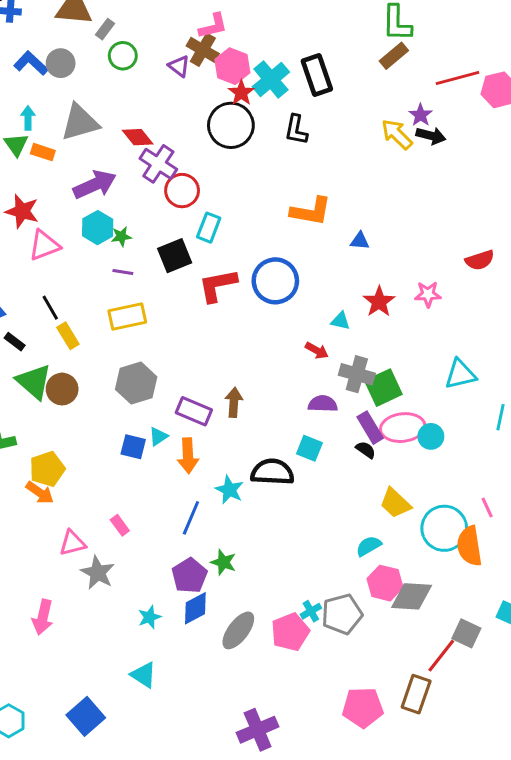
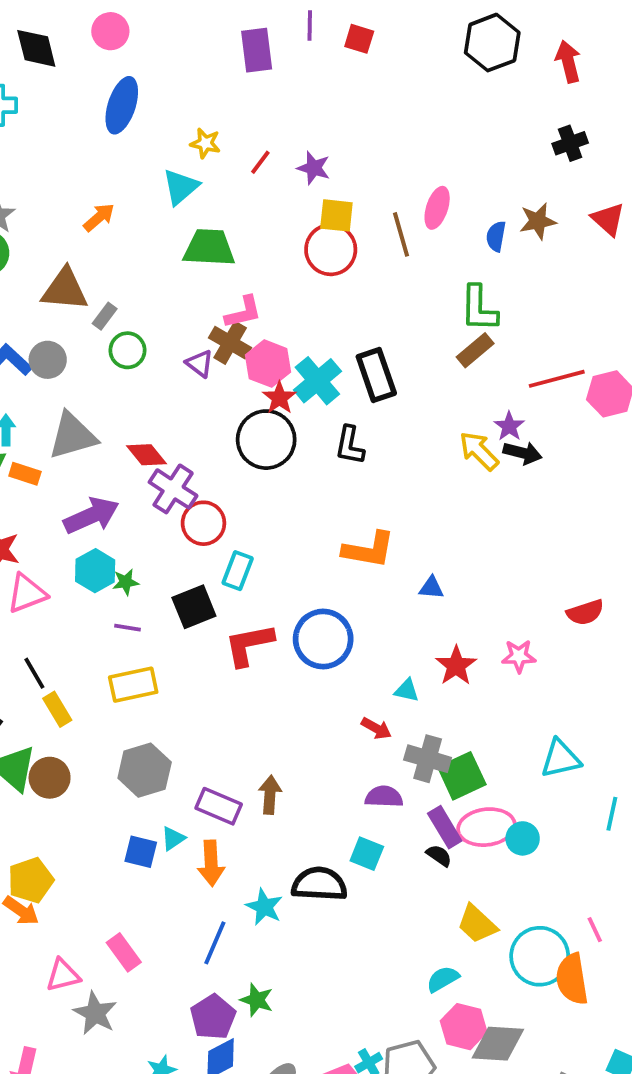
pink rectangle: (120, 525) -> (124, 952), size x1.4

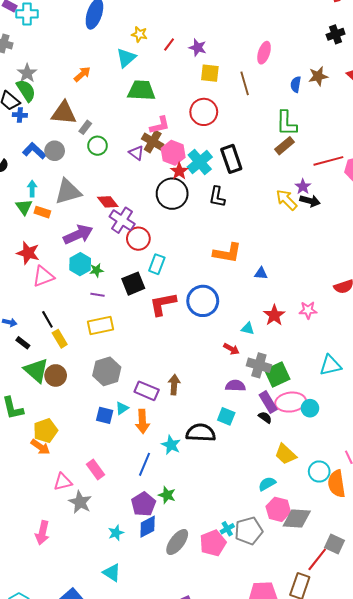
pink ellipse: (437, 208) -> (264, 53), moved
red circle: (331, 250) -> (204, 112), moved
cyan circle: (540, 956) -> (319, 472), size x0.7

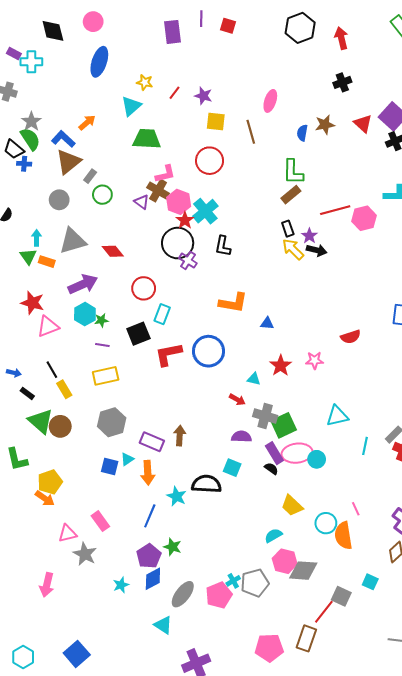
brown triangle: (64, 113) -> (68, 162), turned -44
blue L-shape: (34, 151) -> (63, 139), moved
black rectangle: (231, 159) -> (288, 229), moved, size x0.6
purple cross: (122, 220) -> (188, 261), moved, size x0.7
cyan triangle: (112, 573) -> (163, 625), moved

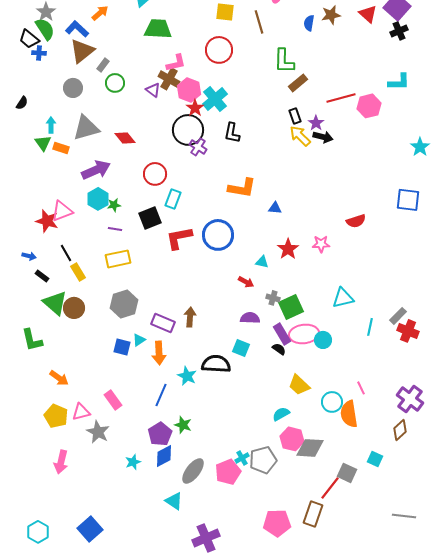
green L-shape: (293, 172) -> (284, 61), moved
red star: (32, 303) -> (47, 221), moved
gray cross: (265, 416) -> (273, 298), size x0.6
yellow pentagon: (50, 482) -> (56, 416), moved, turned -30

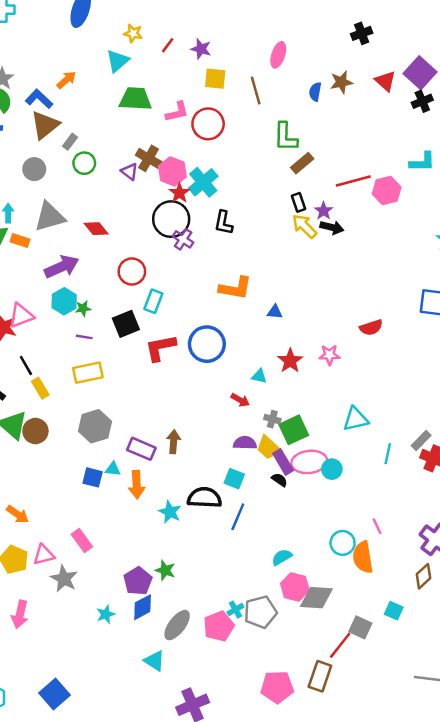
pink L-shape: (176, 63) -> (177, 112), moved
cyan triangle: (139, 340) -> (113, 469), turned 40
yellow trapezoid: (299, 385) -> (269, 448), moved
blue line: (161, 395) -> (238, 517), moved

